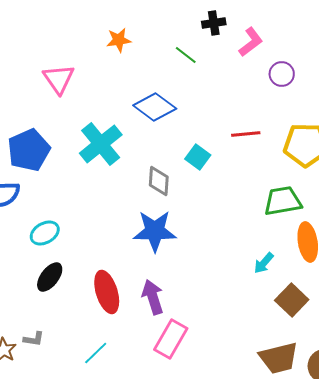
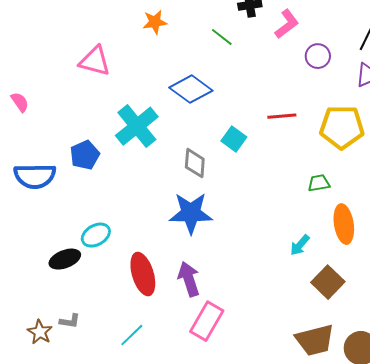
pink triangle: (59, 79) -> (95, 61), turned -40
blue pentagon: (29, 150) -> (85, 155), moved, size x0.7
green trapezoid: (283, 201) -> (319, 183), size x0.6
cyan ellipse: (45, 233) -> (96, 235), moved
black ellipse: (50, 277) -> (65, 259), moved, turned 32

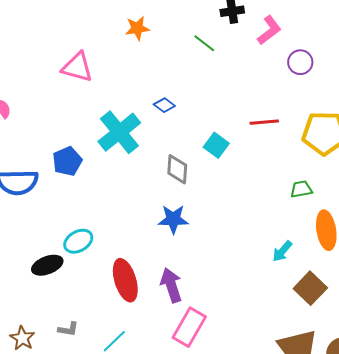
blue diamond: (191, 89) -> (164, 105), moved, size x0.5
blue star: (191, 213) -> (173, 219), size x0.7
gray L-shape: (70, 321) -> (68, 329), moved

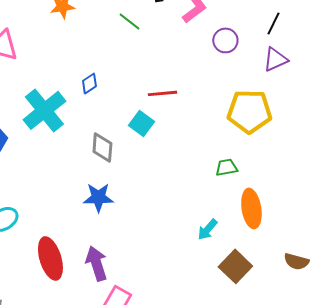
blue diamond: (164, 105) -> (89, 83), turned -70
red line: (264, 122) -> (162, 93), moved

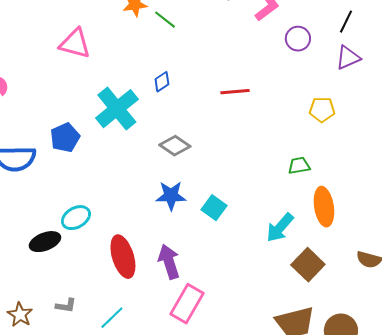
green line: (129, 21) -> (165, 20), moved
yellow pentagon: (249, 111) -> (322, 110), size x0.6
cyan square: (141, 123) -> (214, 208), moved
gray diamond: (102, 147) -> (175, 146), turned -60
cyan arrow: (207, 229) -> (280, 228), size x1.4

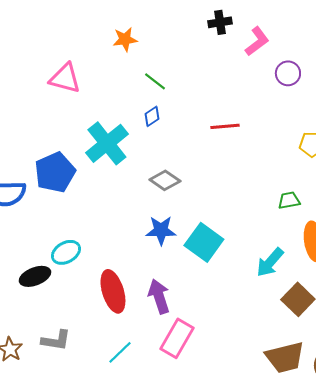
green line: (165, 20) -> (155, 81), moved
blue pentagon: (65, 138) -> (55, 172), size x1.4
cyan square: (214, 208) -> (204, 242), size x1.5
gray L-shape: (66, 306) -> (56, 340), size x1.4
cyan line: (112, 318) -> (120, 352), moved

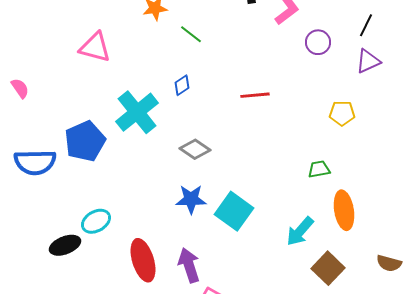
green line: (155, 81) -> (191, 34), moved

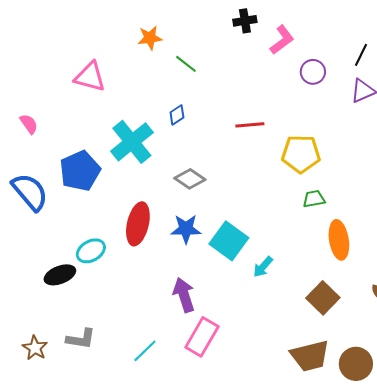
pink semicircle: (20, 88) -> (29, 124), moved
yellow pentagon: (342, 113) -> (301, 154), moved, size x1.5
blue semicircle: (35, 162) -> (30, 192), turned -129
cyan arrow: (300, 231) -> (263, 267), moved, size x0.7
red ellipse: (143, 260) -> (138, 224), moved, turned 30

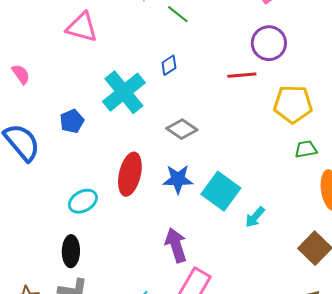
purple circle: (313, 72) -> (269, 43), moved, size x1.4
blue pentagon: (80, 171) -> (72, 121), size x0.6
black ellipse: (60, 275) -> (71, 251), moved, turned -68

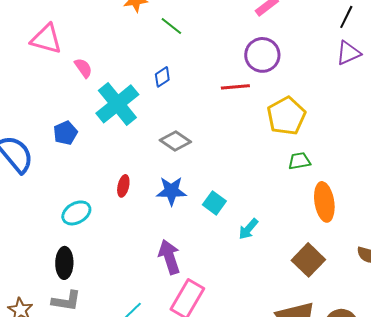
pink triangle: (82, 27) -> (46, 39), moved
pink semicircle: (21, 74) -> (83, 68), moved
yellow pentagon: (293, 104) -> (286, 116), turned -30
red ellipse: (130, 174) -> (123, 186), size x0.5
cyan square: (221, 191) -> (214, 203), size x0.6

